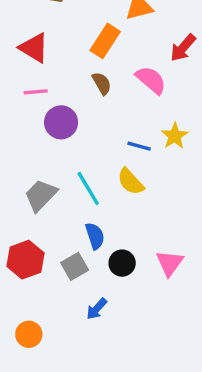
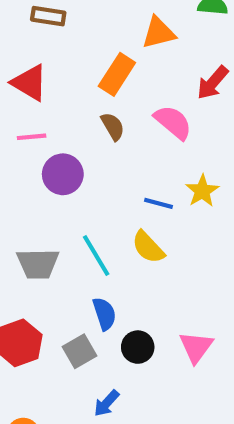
gray trapezoid: (41, 195) -> (38, 264), turned -135

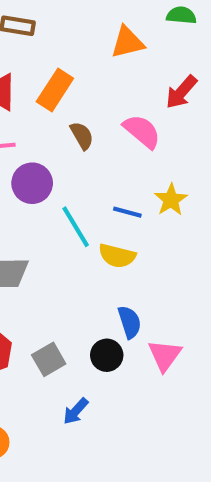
orange rectangle: (117, 74) -> (55, 90), moved
yellow semicircle: (148, 247) -> (117, 256), turned -33
cyan line: (96, 255) -> (76, 227), moved
blue semicircle: (104, 314) -> (130, 322), moved

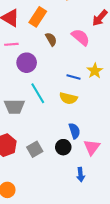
cyan line: (76, 227) -> (38, 93), moved
blue arrow: (76, 411) -> (81, 175), moved, turned -48

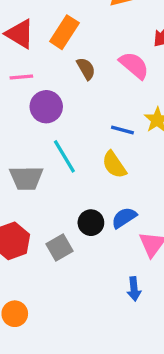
yellow semicircle: (68, 98) -> (114, 165), turned 42
blue semicircle: (74, 131) -> (124, 218), turned -105
black circle: (63, 147) -> (91, 223), moved

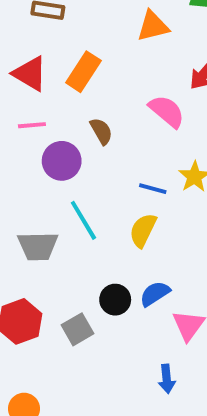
brown semicircle: (86, 69) -> (101, 131), moved
yellow semicircle: (114, 165) -> (143, 230), turned 60

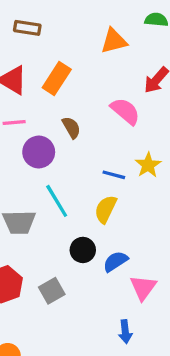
black circle: (115, 300) -> (83, 250), moved

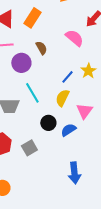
blue line: (114, 175) -> (67, 77), turned -64
pink triangle: (143, 288) -> (84, 111), moved
blue arrow: (125, 332) -> (74, 173), size x1.5

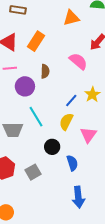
brown semicircle: (41, 48) -> (45, 71), turned 32
blue semicircle: (68, 130) -> (72, 163), moved, turned 105

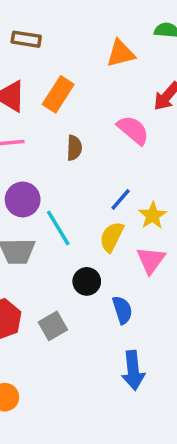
purple circle: (25, 86) -> (23, 199), moved
yellow star: (92, 94) -> (153, 216), moved

